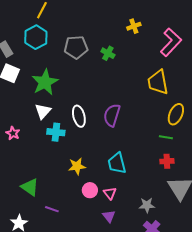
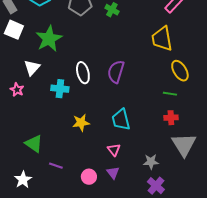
white triangle: (43, 111) -> (32, 68), moved
yellow ellipse: (176, 114) -> (180, 71), turned -55
pink circle: (90, 190) -> (89, 177), moved

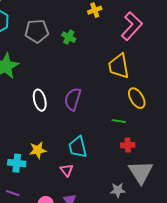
cyan cross: (60, 89) -> (17, 163), moved
green line: (170, 94) -> (119, 121), moved
pink triangle: (114, 150) -> (67, 170), moved
gray star: (151, 162) -> (118, 190), moved

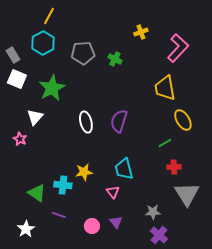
green line: (119, 121) -> (165, 143), turned -40
gray star: (118, 190) -> (153, 212), moved

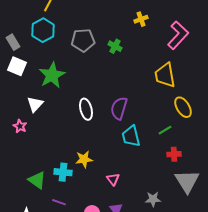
cyan trapezoid: (124, 169) -> (131, 136), moved

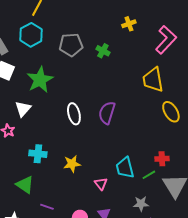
green line: (165, 130) -> (149, 175), moved
cyan trapezoid: (131, 136) -> (125, 168), moved
cyan cross: (63, 172) -> (38, 154), moved

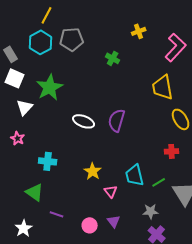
gray pentagon: (71, 45) -> (72, 39), moved
white triangle: (23, 109) -> (25, 107), moved
white ellipse: (74, 114) -> (84, 121), turned -55
red cross: (162, 159) -> (172, 151), moved
yellow star: (72, 164) -> (93, 171), moved, turned -30

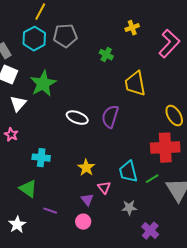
yellow trapezoid: (163, 87) -> (135, 84), moved
red cross: (172, 151) -> (165, 148), size x2.0
gray star: (151, 211) -> (129, 208), moved
purple triangle: (114, 221) -> (87, 200), moved

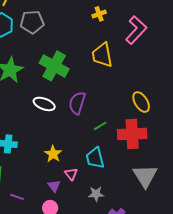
green cross: (106, 55) -> (54, 66), moved, size x2.0
yellow trapezoid: (135, 84) -> (102, 55), moved
green line: (152, 179) -> (100, 126), moved

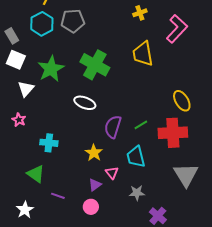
purple semicircle: (77, 103) -> (113, 127), moved
purple triangle: (54, 186) -> (95, 185), turned 32

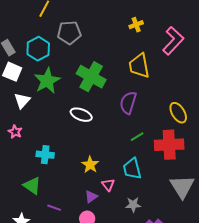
cyan hexagon: (42, 24) -> (38, 49), moved
purple semicircle: (113, 127) -> (128, 103), moved

